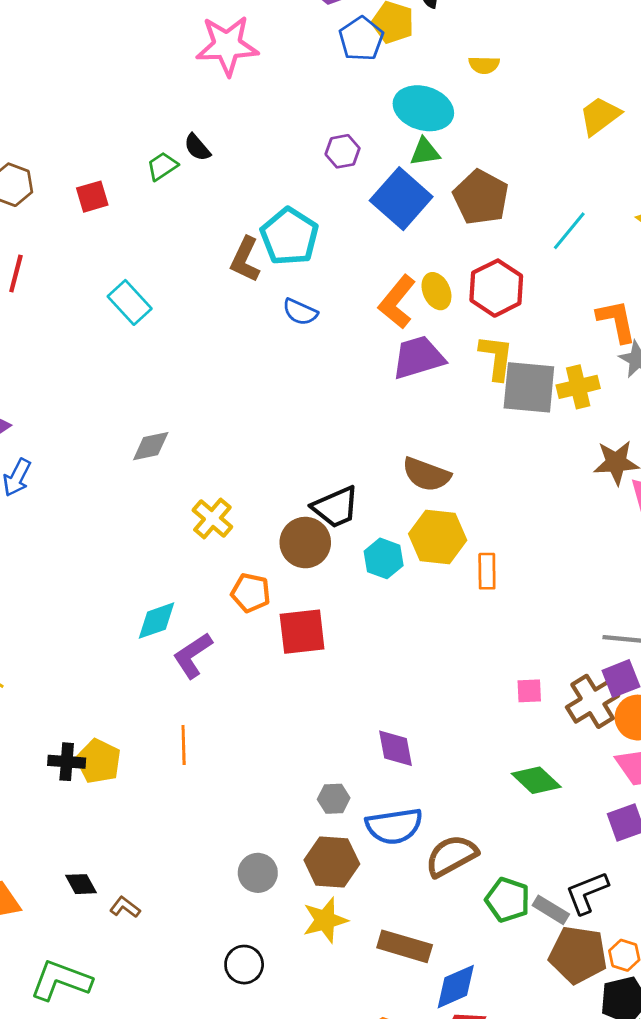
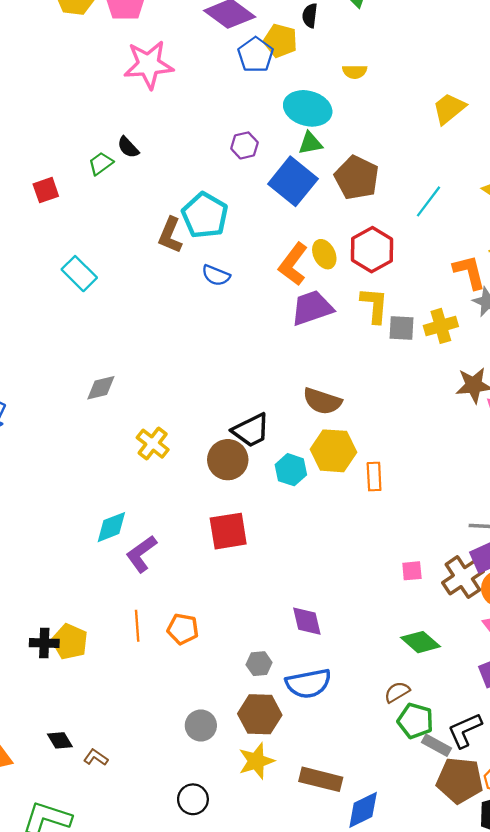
gray square: (529, 387) -> (401, 328), size x0.6
orange pentagon: (251, 593) -> (183, 629), moved
brown semicircle: (451, 856) -> (397, 692), moved, size x0.6
green pentagon: (508, 900) -> (415, 721), moved

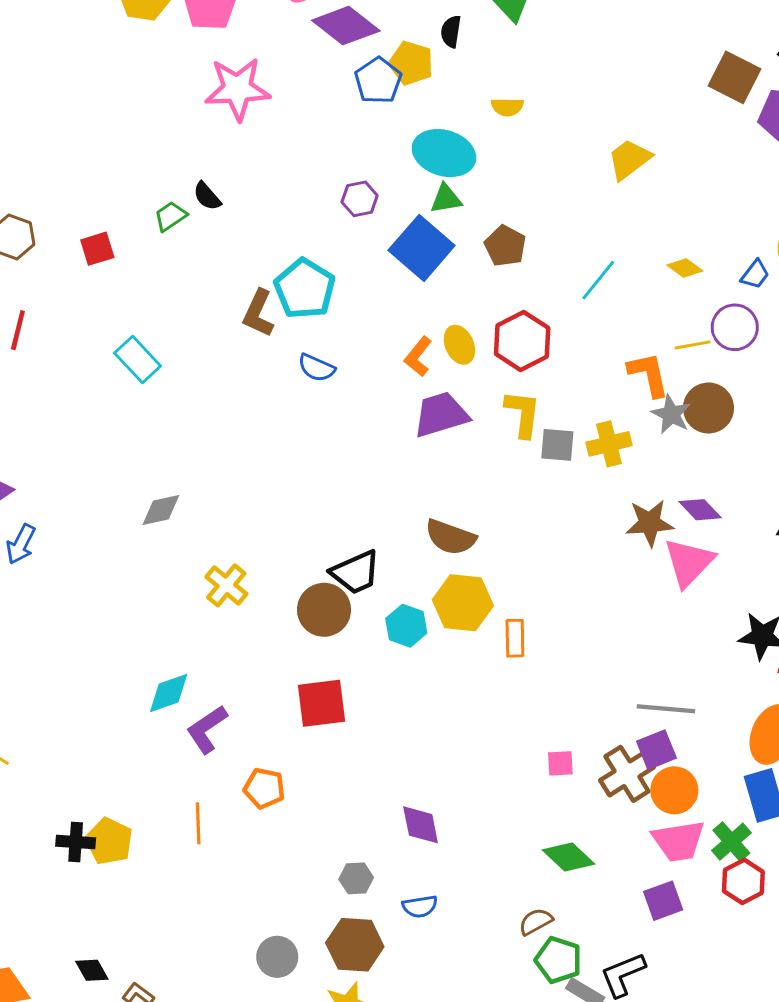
brown pentagon: (357, 178) -> (505, 246), size x0.7
orange L-shape: (293, 264) -> (418, 356), size x0.7
orange pentagon: (183, 629) -> (264, 788), moved
blue semicircle: (308, 683) -> (420, 906), size x0.6

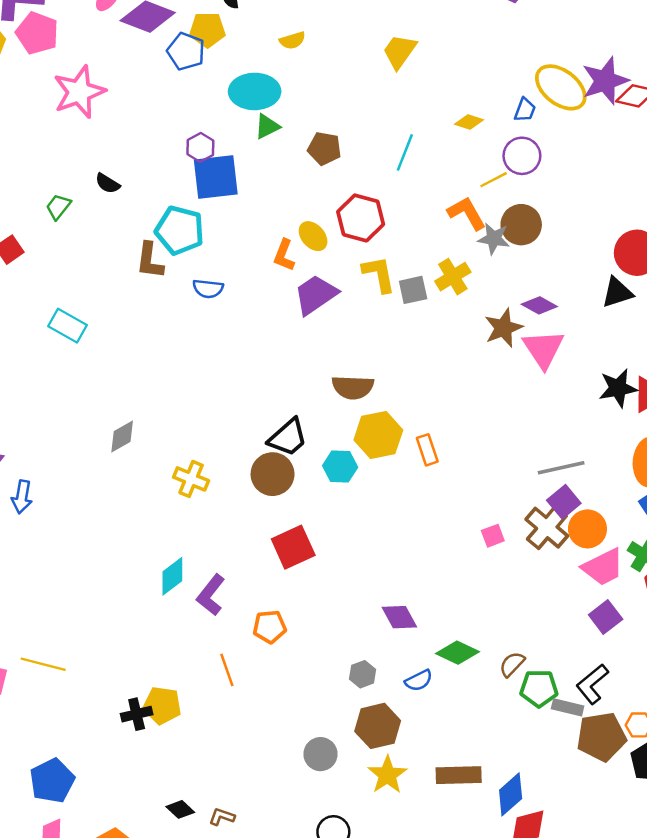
black semicircle: (207, 196) -> (108, 183), moved
blue square: (422, 248) -> (216, 177), moved, turned -30
green diamond: (568, 857) -> (457, 653), moved

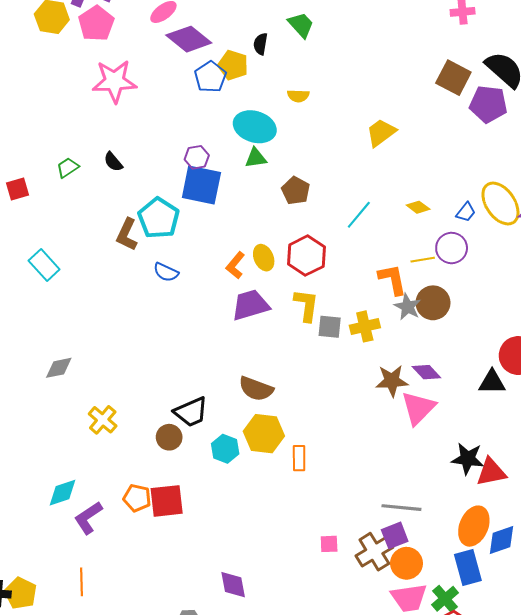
brown circle: (273, 474) -> (169, 437), size x0.7
orange pentagon: (270, 627) -> (137, 498), moved

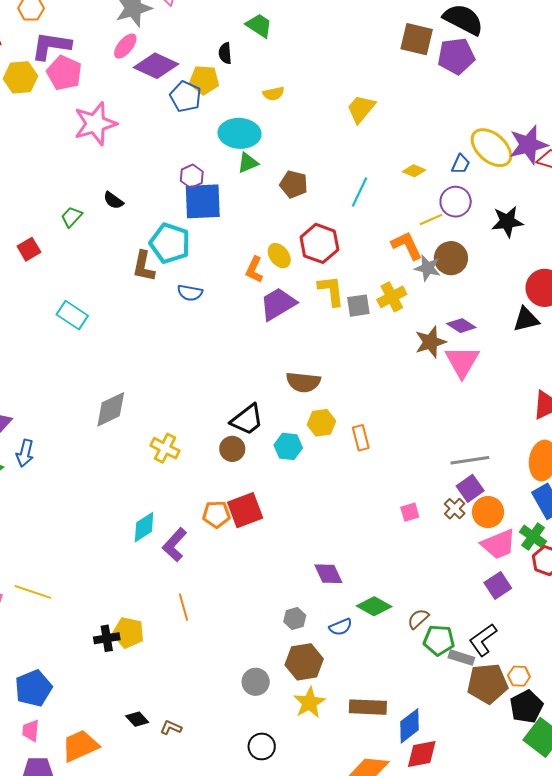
gray diamond: (59, 368) -> (111, 409), size x1.4
yellow hexagon: (264, 434) -> (321, 423), size x0.7
black star: (468, 459) -> (507, 222), moved
brown cross: (374, 552) -> (455, 509), size x0.6

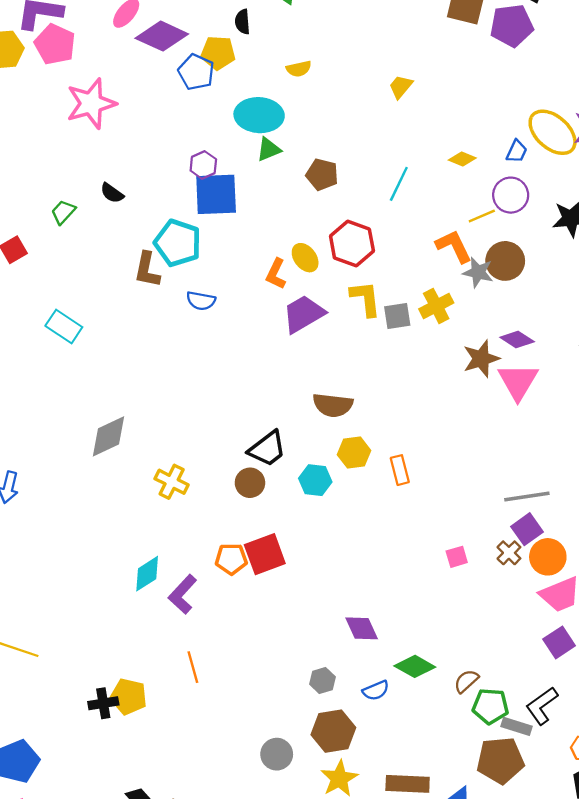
yellow trapezoid: (361, 109) -> (401, 87), size x0.7
brown pentagon: (487, 684) -> (500, 760), moved

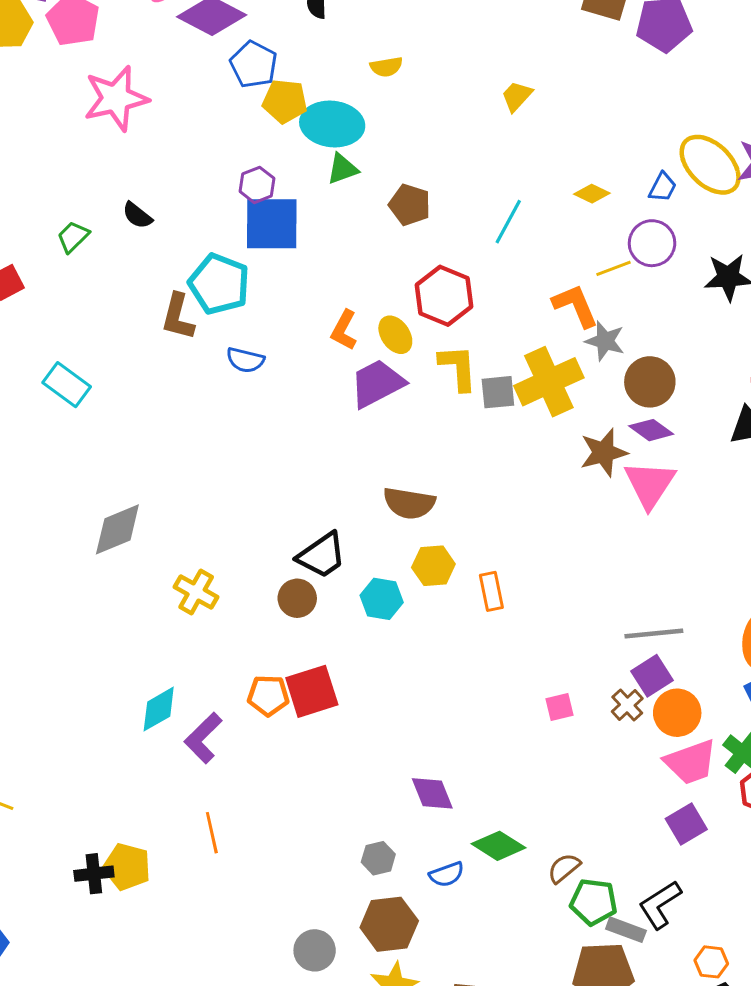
yellow pentagon: (218, 53) -> (285, 101), moved
yellow ellipse: (305, 258) -> (395, 335), moved
brown circle: (505, 261) -> (650, 382), moved
yellow cross: (436, 306) -> (549, 382), size x1.5

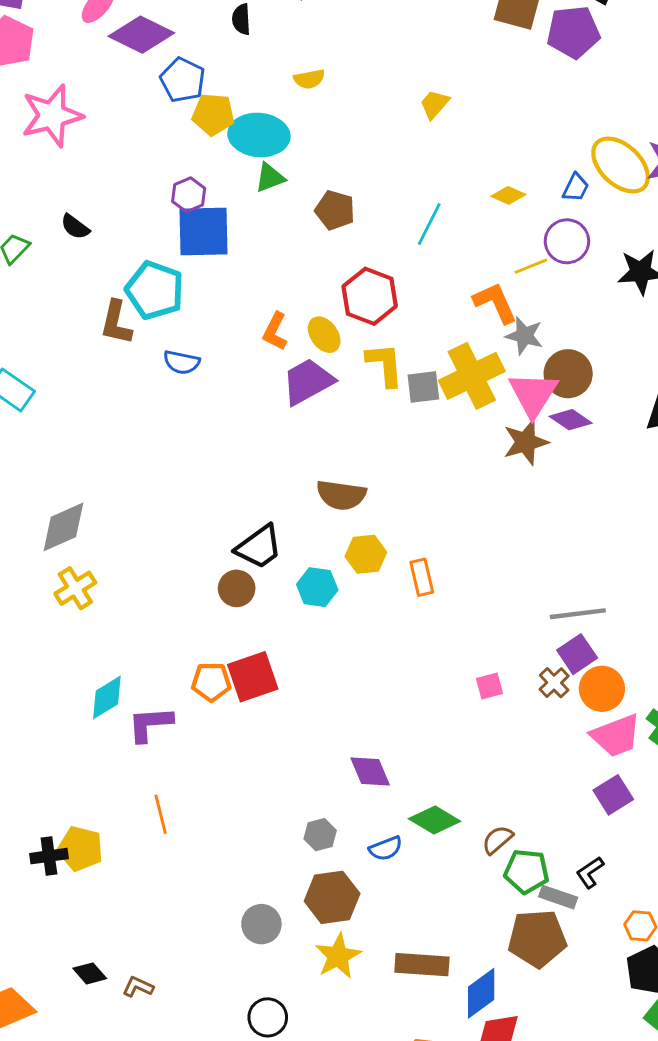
pink triangle: (650, 484) -> (533, 394), moved
yellow cross: (196, 592) -> (75, 588), moved, turned 30
purple L-shape: (203, 738) -> (150, 724), turned 42
black L-shape: (660, 905) -> (590, 872), size x0.7

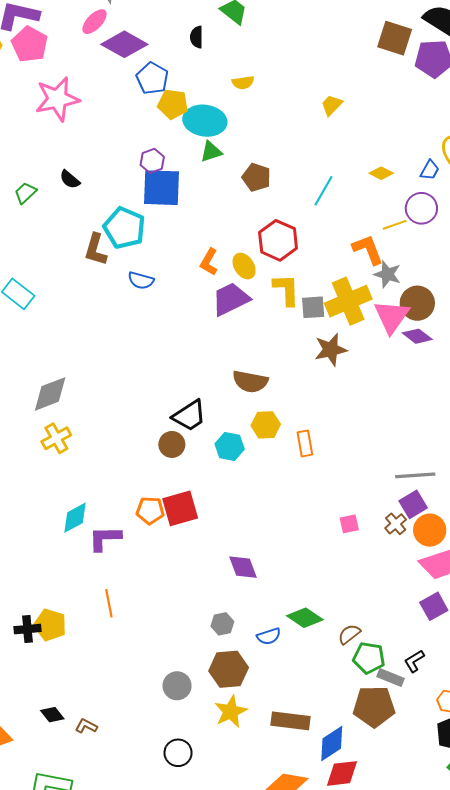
brown star: (526, 442) -> (331, 350), moved
purple diamond: (370, 772) -> (243, 567), moved

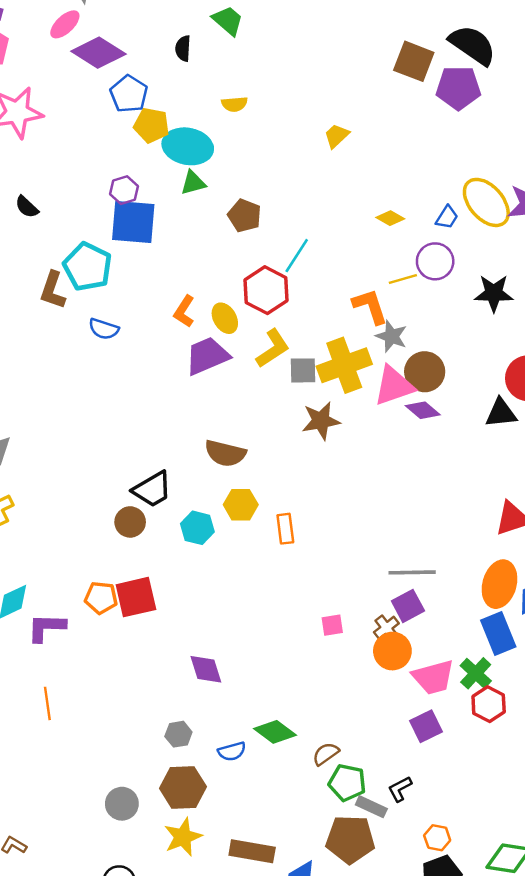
cyan line: (323, 191) -> (297, 256), moved
yellow L-shape: (286, 290) -> (273, 348), turned 56
pink triangle: (392, 317) -> (394, 386), turned 33
orange circle: (430, 530) -> (392, 651), moved

